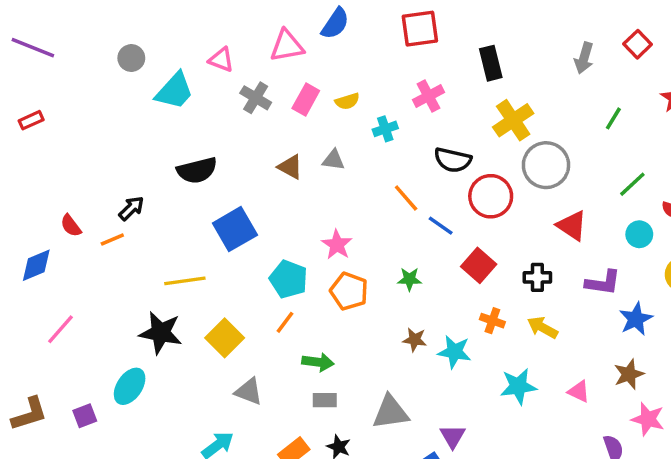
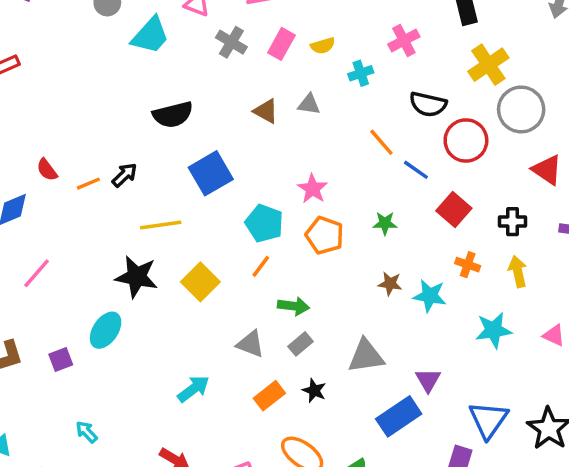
black arrow: (131, 208) -> (125, 175), moved
yellow arrow: (543, 328) -> (518, 272), turned 48
gray triangle: (249, 391) -> (250, 344), moved
gray rectangle: (325, 400) -> (300, 344), turned -40

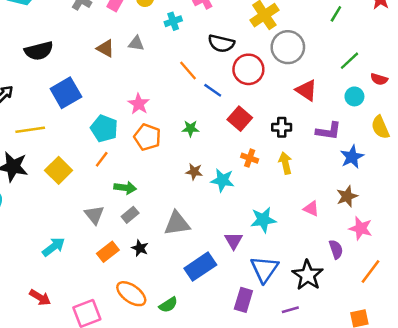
cyan star: (494, 330) -> (263, 220), moved
gray triangle: (250, 344) -> (94, 215), turned 30
purple triangle: (428, 380) -> (234, 241), moved

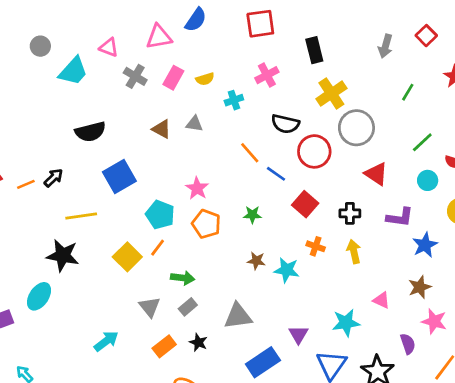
yellow square: (59, 170) -> (127, 257), moved
cyan star: (263, 220) -> (346, 323), moved

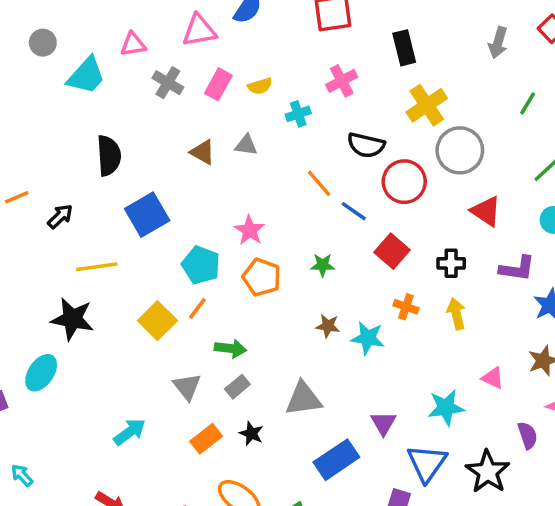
pink triangle: (109, 47) -> (133, 44), turned -30
black semicircle: (90, 132) -> (109, 156), turned -80
orange line: (26, 184) -> (17, 197), moved

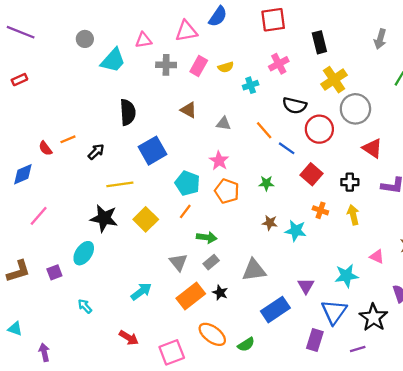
gray cross: (168, 83) -> (166, 65), turned -30
gray triangle: (246, 145) -> (224, 124), moved
yellow square: (157, 321) -> (146, 219), moved
orange rectangle: (206, 439) -> (191, 296), size x1.4
cyan arrow: (22, 475) -> (85, 306), moved

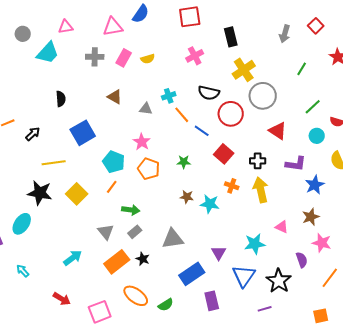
pink triangle: (143, 40) -> (66, 27), moved
cyan cross: (251, 85) -> (169, 96), moved
black semicircle: (128, 112) -> (61, 99), size x0.7
yellow arrow: (353, 215) -> (261, 190), size x1.4
purple rectangle: (315, 340) -> (212, 301), moved, turned -30

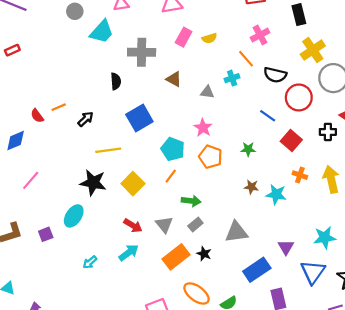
gray cross: (95, 57) -> (142, 52), moved, size x1.4
orange line: (182, 115) -> (246, 59), moved
black cross: (258, 161) -> (328, 132), moved
cyan arrow: (23, 271) -> (90, 262), moved, turned -88
red arrow: (62, 299) -> (133, 226), moved

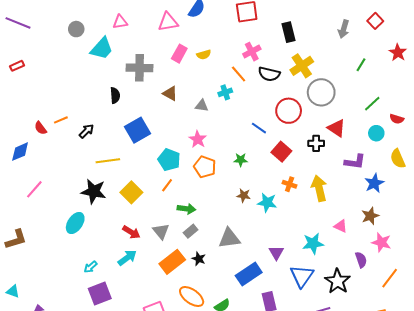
black semicircle: (275, 75) -> (269, 74), moved
purple square: (46, 234) -> (100, 293), moved, size x1.6

